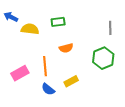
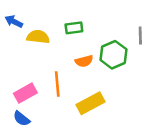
green hexagon: (103, 58) -> (113, 55), moved
yellow rectangle: (71, 81) -> (90, 103), size x1.5
blue semicircle: (48, 89) -> (22, 119), moved

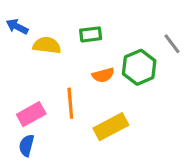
gray line: (140, 36) -> (172, 44), turned -36
blue semicircle: (22, 119) -> (27, 145), turned 66

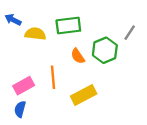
green rectangle: (91, 34) -> (68, 26), size x1.5
gray line: (172, 44) -> (130, 33), turned 70
orange semicircle: (103, 75) -> (78, 56), turned 70

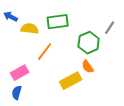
orange semicircle: (78, 56) -> (88, 67), moved
orange line: (53, 77) -> (45, 52), moved, turned 42

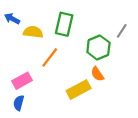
green rectangle: (58, 22) -> (64, 24), turned -70

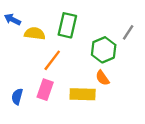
pink rectangle: (22, 81) -> (45, 90), moved, turned -42
yellow rectangle: (79, 90) -> (83, 94), turned 30
blue semicircle: (19, 103) -> (17, 97), moved

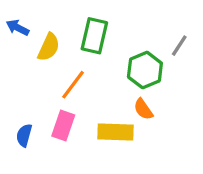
yellow semicircle: (35, 34) -> (49, 47), turned 108

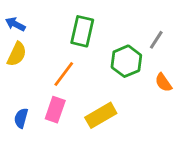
yellow semicircle: (49, 47) -> (17, 54), moved
orange semicircle: (143, 109) -> (163, 83), moved
yellow rectangle: (116, 132) -> (101, 115), turned -32

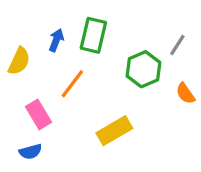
blue arrow: (15, 24) -> (56, 40), moved, turned 84
pink rectangle: (55, 110) -> (39, 114), moved, turned -50
blue semicircle: (21, 118) -> (30, 152), moved, turned -120

